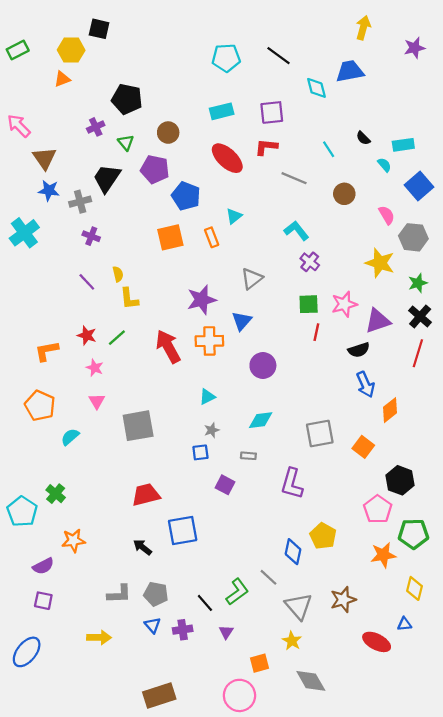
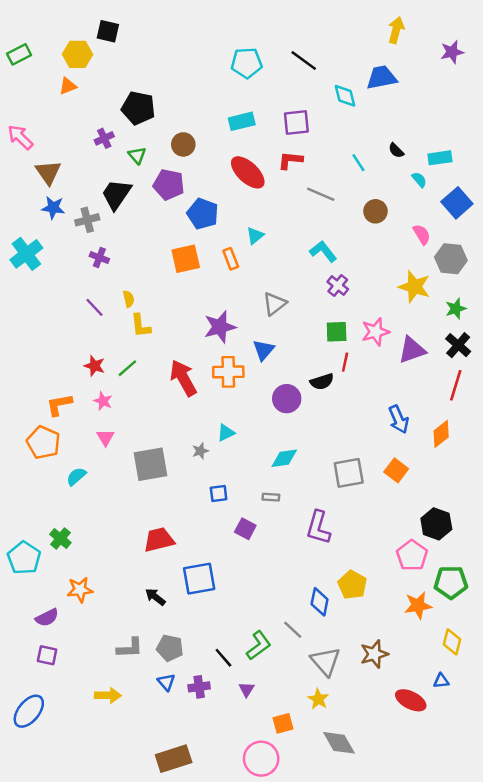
black semicircle: (359, 350) -> (322, 382), moved
orange L-shape: (47, 351) -> (59, 405), moved
orange diamond: (390, 410) -> (441, 434), moved
gray star: (212, 430) -> (200, 451), moved
orange square: (363, 447) -> (396, 470), moved

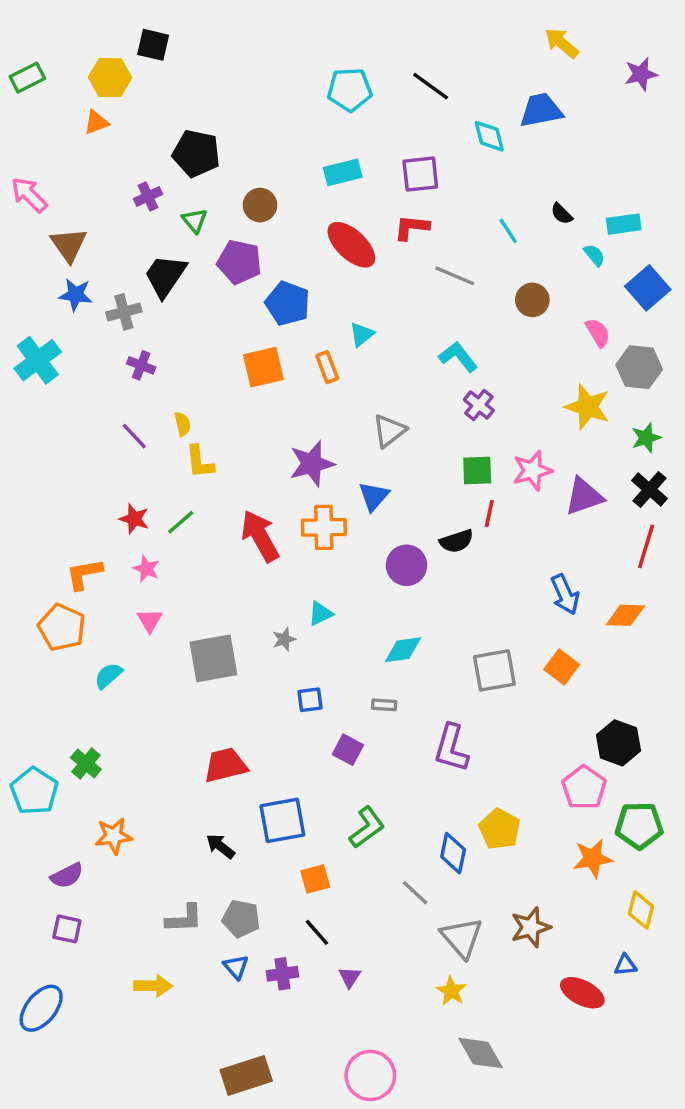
yellow arrow: (396, 30) -> (562, 43), turned -65
orange diamond: (441, 434) -> (625, 615), turned 40
green L-shape: (259, 646) -> (367, 827), moved
orange square: (283, 723) -> (315, 879), moved

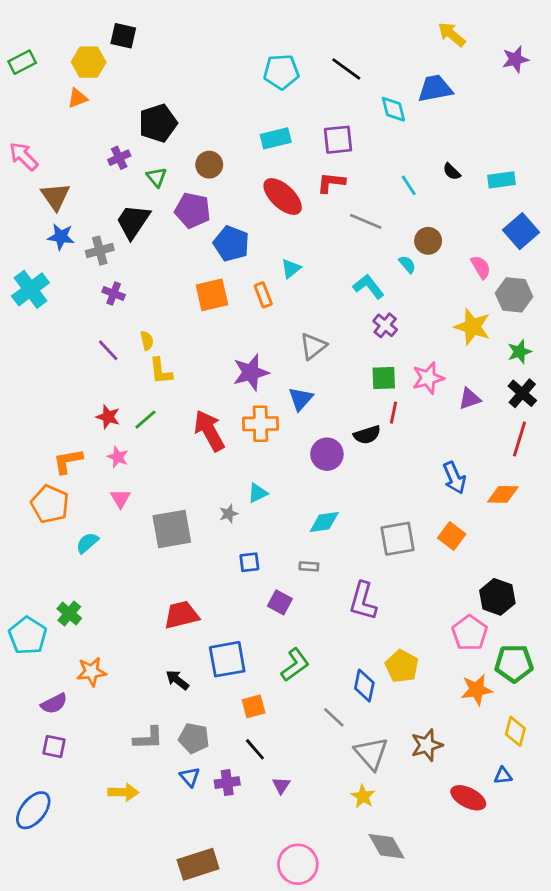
black pentagon: (196, 153) -> (158, 123), turned -30
cyan semicircle: (594, 255) -> (407, 264), moved
purple triangle: (584, 496) -> (470, 399), size x0.7

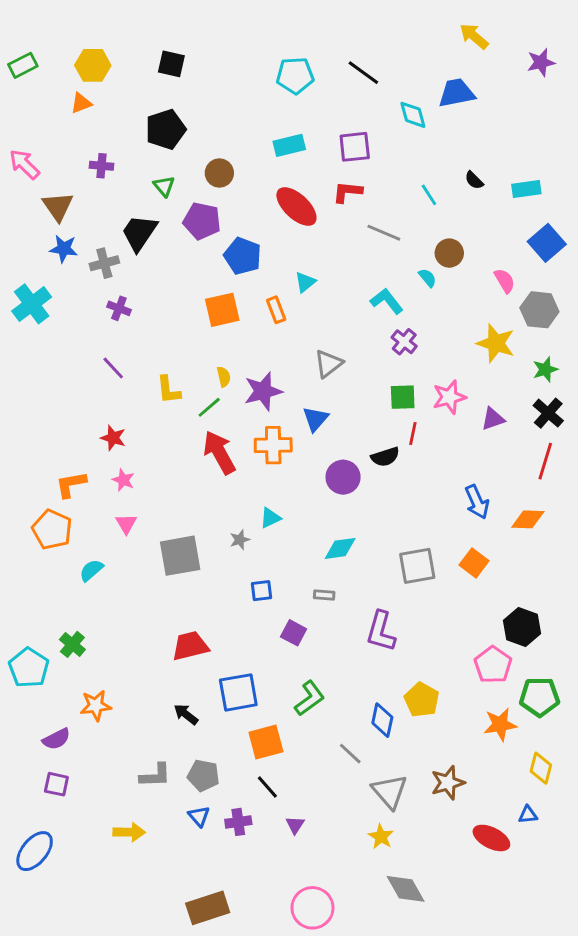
black square: (123, 36) -> (171, 64), moved
purple cross: (119, 158) -> (101, 166), moved, turned 30
yellow semicircle: (147, 341) -> (224, 377), moved
green line: (145, 420) -> (209, 407), moved
orange square: (254, 706) -> (266, 742), size x1.4

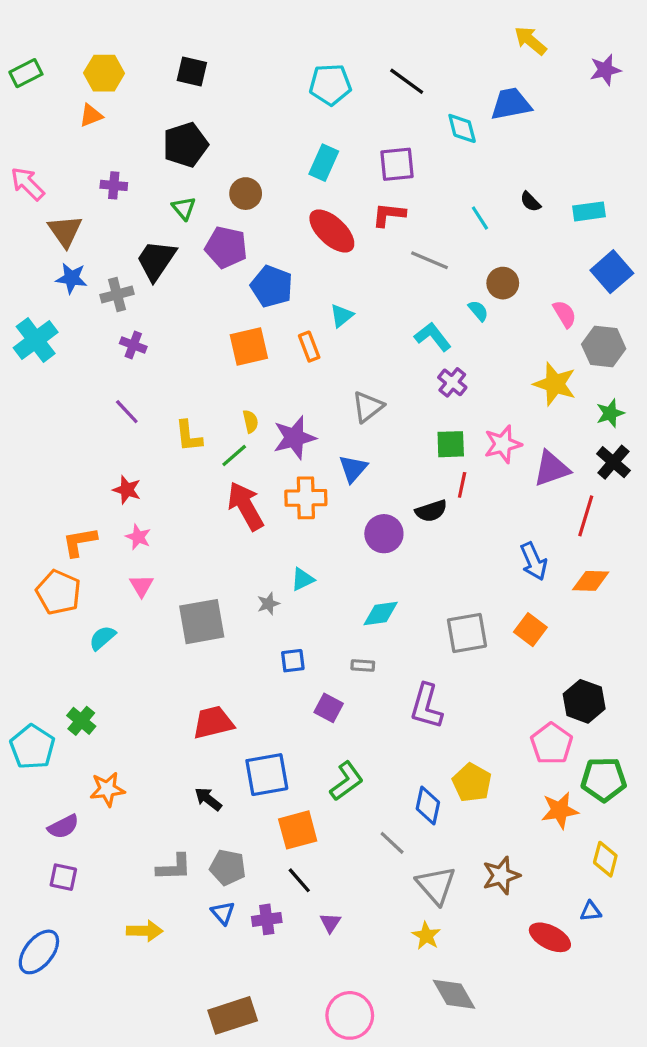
cyan rectangle: (289, 145) -> (324, 163), turned -52
purple triangle: (493, 419) -> (552, 469), size x1.4
red line: (545, 461) -> (586, 516), moved

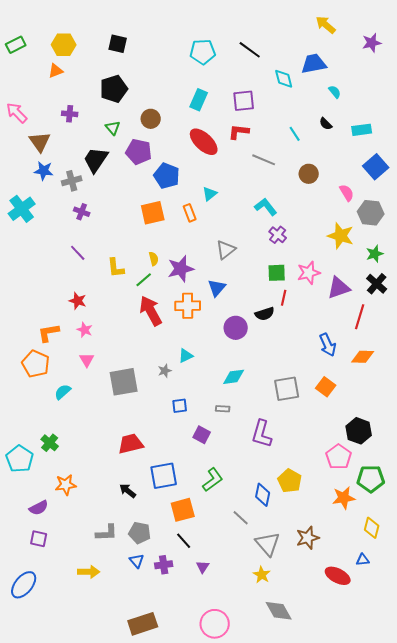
cyan semicircle: (478, 311) -> (335, 92), moved

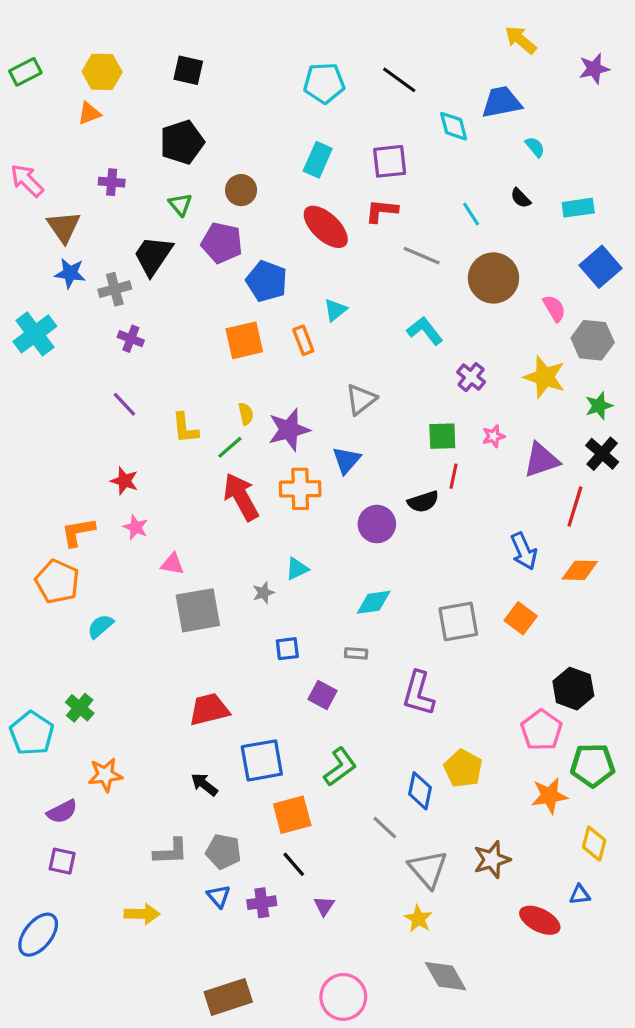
brown circle: (309, 174) -> (493, 278), size x1.6
purple cross: (278, 235) -> (471, 377), moved
pink star: (309, 273) -> (493, 436), size x0.6
pink triangle: (87, 360) -> (172, 564), moved, turned -49

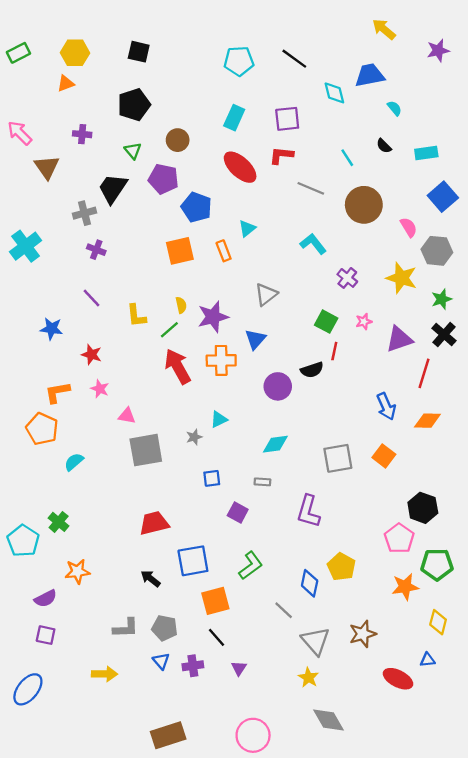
blue star: (70, 273) -> (51, 329), moved
green square: (442, 436) -> (326, 322), turned 30

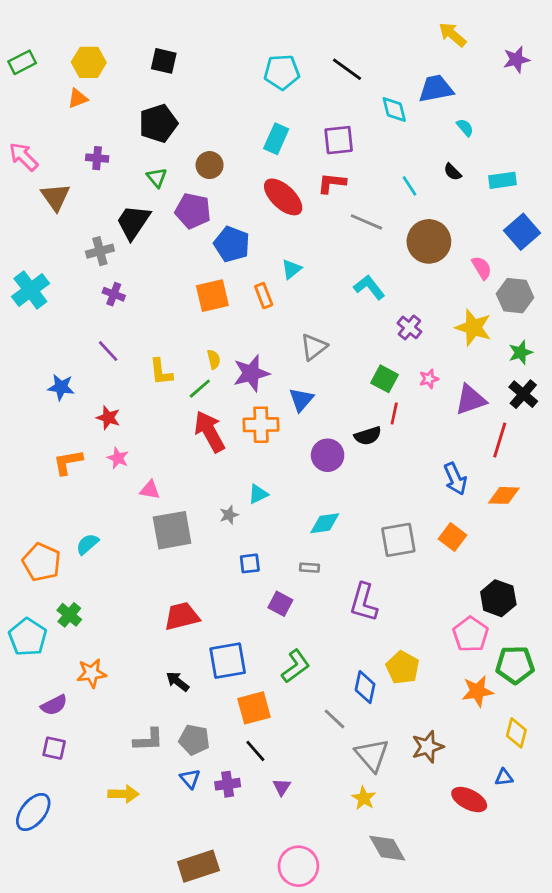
orange pentagon: (42, 429) -> (42, 562), moved

